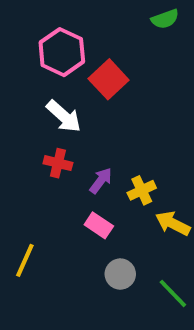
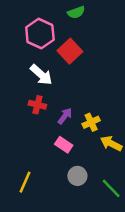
green semicircle: (165, 19) -> (76, 12), moved
yellow line: (25, 260) -> (25, 182), moved

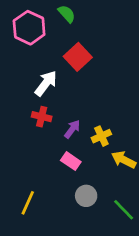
green semicircle: (76, 12) -> (67, 14), moved, turned -112
pink hexagon: (40, 34) -> (29, 28), moved
white arrow: (41, 75) -> (46, 83), turned -95

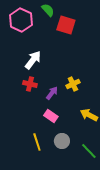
red square: (78, 57) -> (66, 25), moved, turned -30
yellow cross: (101, 136) -> (73, 84), moved
yellow line: (28, 203) -> (37, 142), moved, turned -42

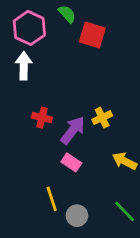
white arrow: (33, 60) -> (24, 66), moved, turned -36
purple arrow: (52, 93) -> (73, 130), size x1.5
gray circle: (62, 141) -> (77, 216), moved

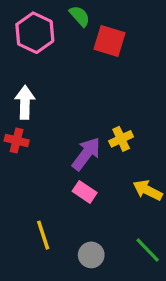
white arrow: (24, 66) -> (25, 102), moved
red cross: (42, 118) -> (17, 140), moved
yellow line: (52, 199) -> (43, 235), moved

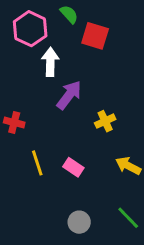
white arrow: (25, 102) -> (50, 62), moved
purple arrow: (86, 154) -> (69, 95), moved
yellow line: (43, 235) -> (37, 163), moved

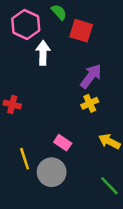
purple arrow: (69, 95) -> (91, 76), moved
yellow line: (37, 163) -> (25, 159), moved
gray circle: (79, 222) -> (52, 172), moved, size x1.5

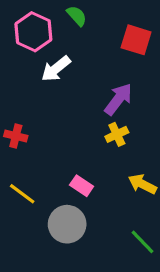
red square: (81, 31) -> (136, 40), moved
white arrow: (43, 53) -> (56, 69), turned -130
yellow line: (25, 159) -> (22, 194), moved, turned -35

